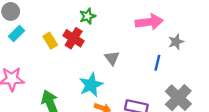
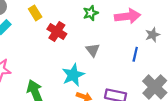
green star: (88, 16) -> (91, 13), moved
yellow rectangle: (50, 41) -> (35, 13), moved

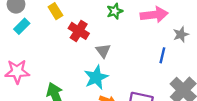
gray triangle: (93, 50) -> (103, 51), moved

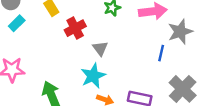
red cross: (79, 31) -> (75, 28), turned 30
gray star: (181, 34) -> (180, 32), size x1.5

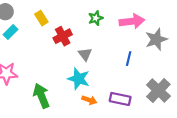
blue line: (161, 53) -> (129, 59), moved
cyan star: (93, 76) -> (79, 79), turned -30

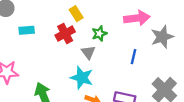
yellow rectangle: (41, 18) -> (76, 14), moved
green star: (96, 18) -> (99, 34), moved
cyan rectangle: (11, 32) -> (27, 30), moved, turned 40

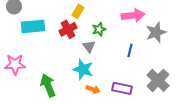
yellow rectangle: (76, 14) -> (78, 11), turned 64
cyan rectangle: (27, 30) -> (33, 26), size x1.6

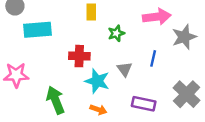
yellow rectangle: (78, 11) -> (91, 12), turned -32
red cross: (68, 29) -> (79, 56), moved, turned 30
gray triangle: (89, 46) -> (125, 69), moved
orange arrow: (93, 89) -> (98, 110), moved

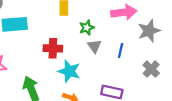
gray triangle: (125, 69) -> (94, 46), moved
gray cross: (187, 94) -> (151, 69), moved, size x0.7

